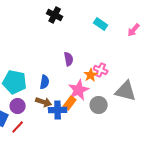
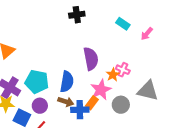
black cross: (55, 15) -> (77, 15), turned -35
pink arrow: (134, 30) -> (147, 34), moved
purple semicircle: (69, 59) -> (91, 59), size x1.6
blue semicircle: (45, 82) -> (67, 82), size x1.5

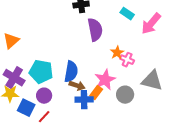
pink arrow: (147, 34) -> (151, 24), size x1.6
purple semicircle: (91, 59) -> (95, 30), moved
orange star: (113, 75) -> (117, 53), moved
brown arrow: (66, 102) -> (77, 86), moved

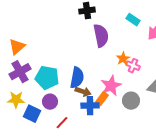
purple cross: (14, 78) -> (20, 72), moved, turned 30
red line: (44, 117) -> (62, 123), moved

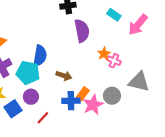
blue semicircle: (77, 78) -> (40, 56), moved
pink star: (111, 86) -> (93, 105), moved
brown arrow: (83, 92) -> (64, 76), moved
blue square: (32, 114) -> (13, 109), turned 30

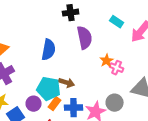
blue semicircle: (40, 56) -> (49, 50), moved
cyan pentagon: (28, 73) -> (49, 89), moved
orange rectangle: (83, 94) -> (55, 104), moved

